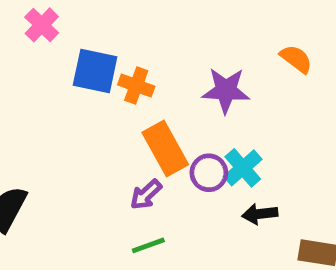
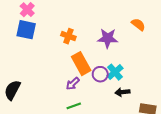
blue square: (95, 71) -> (26, 30), moved

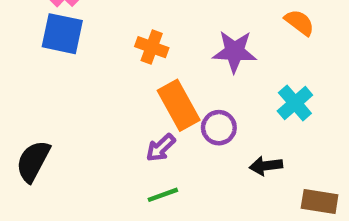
cyan cross: (115, 72) -> (295, 103), moved

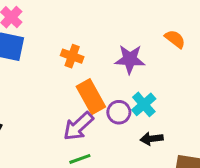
cyan cross: (295, 103) -> (144, 104), moved
purple arrow: (161, 148) -> (78, 126), size x1.5

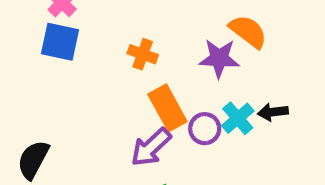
orange semicircle: (175, 39) -> (248, 31), moved, size x1.4
black arrow: (152, 139) -> (273, 112), moved

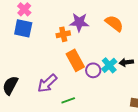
orange cross: (143, 54) -> (63, 34), turned -32
purple star: (219, 58) -> (79, 22), moved
purple arrow: (151, 147) -> (47, 83), moved

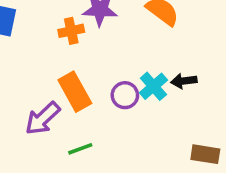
orange rectangle: (75, 60) -> (75, 92), moved

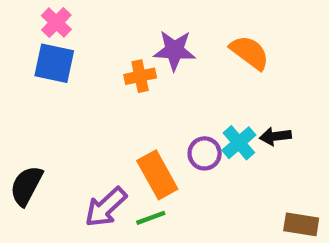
orange rectangle: (75, 92) -> (157, 175), moved
purple arrow: (43, 118) -> (106, 207), moved

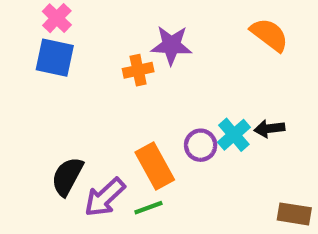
orange semicircle: (250, 53) -> (269, 35), moved
black semicircle: (26, 186) -> (67, 176), moved

